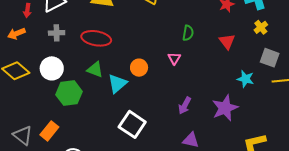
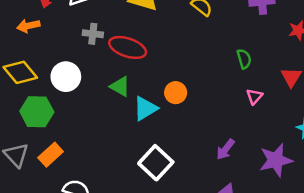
gray cross: (57, 33) -> (93, 34), moved
green semicircle: (188, 33) -> (244, 59), turned -35
pink triangle: (174, 58) -> (254, 96), moved
green hexagon: (69, 93) -> (37, 112), moved

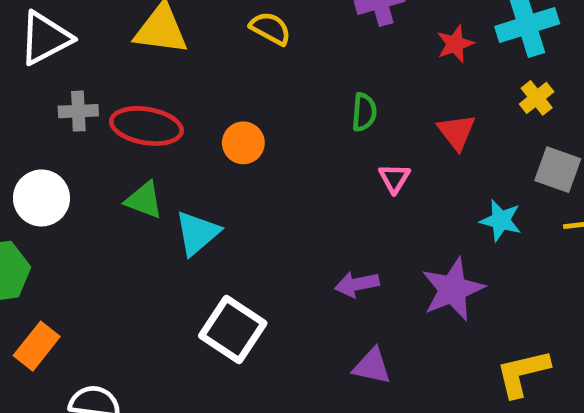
green semicircle: (244, 59) -> (364, 112), turned 30
orange circle: (176, 93) -> (243, 143), moved
purple arrow: (225, 149) -> (357, 284), turned 50

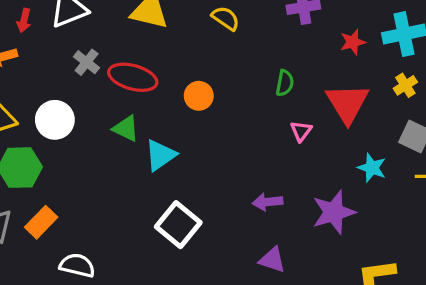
gray cross: (78, 111) -> (87, 62), turned 35
red triangle: (457, 132) -> (347, 103), size x1.6

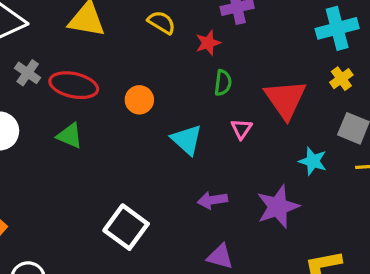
red star: (353, 42) -> (208, 43), moved
cyan triangle: (160, 155) -> (187, 140), moved, turned -40

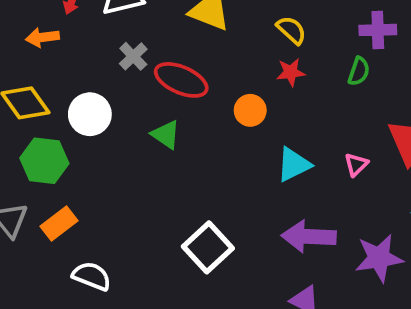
red star: (208, 43) -> (291, 72), moved
green semicircle: (223, 83) -> (359, 71), moved
cyan triangle: (187, 140) -> (294, 165), turned 40
purple arrow: (212, 200) -> (309, 237), size x1.6

